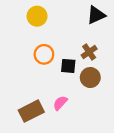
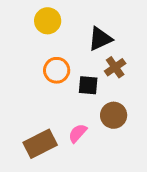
black triangle: (96, 15) -> (100, 39), moved
brown circle: (90, 77) -> (114, 115), moved

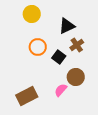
black square: (88, 85) -> (59, 57), turned 32
pink semicircle: (78, 133) -> (61, 90), moved

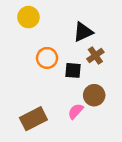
yellow circle: (32, 14) -> (28, 17), moved
black square: (59, 57) -> (73, 70), turned -32

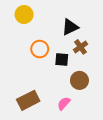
pink semicircle: (76, 111) -> (64, 103), moved

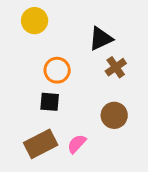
black square: (62, 59) -> (50, 102), moved
pink semicircle: (64, 103) -> (77, 144), moved

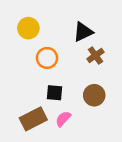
yellow circle: (35, 21) -> (28, 28), moved
black square: (50, 102) -> (54, 93), moved

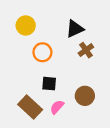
brown circle: (94, 95) -> (85, 96), moved
brown rectangle: (33, 119) -> (30, 107), turned 70

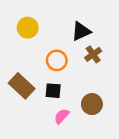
orange circle: (42, 52) -> (57, 60), moved
brown rectangle: (30, 107) -> (22, 86), moved

